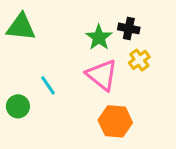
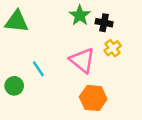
green star: (99, 37) -> (80, 15), moved

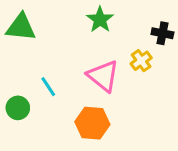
black cross: (104, 23) -> (162, 33), moved
orange hexagon: (93, 98) -> (92, 123), moved

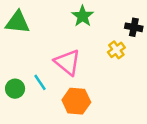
pink triangle: (103, 76) -> (68, 62), moved
cyan line: (48, 87) -> (40, 82), moved

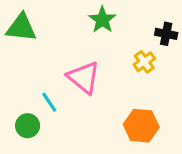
green circle: (15, 89) -> (28, 126), moved
orange hexagon: (76, 101) -> (141, 126), moved

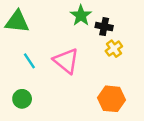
black cross: (166, 34) -> (104, 27), moved
cyan line: (49, 102) -> (29, 61), moved

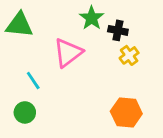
cyan line: (29, 61) -> (33, 80), moved
pink triangle: (66, 61) -> (68, 53), moved, turned 44

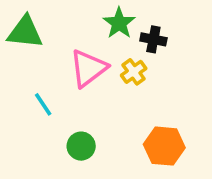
yellow cross: (129, 55) -> (134, 72), moved
green circle: (25, 112) -> (81, 146), moved

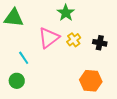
black cross: (153, 39) -> (100, 43), moved
green circle: (81, 146) -> (17, 81), moved

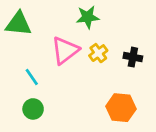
green star: (66, 13) -> (88, 17), turned 30
green circle: (17, 81) -> (33, 109), moved

